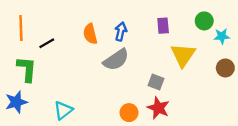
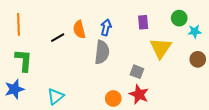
black line: (47, 43) -> (58, 38), moved
gray semicircle: (116, 60) -> (102, 52), turned -50

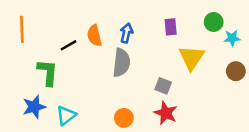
green L-shape: (24, 60) -> (48, 72), moved
blue star: (14, 89) -> (34, 107), moved
orange circle: (113, 98) -> (124, 118), moved

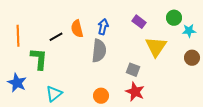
purple rectangle: (171, 27) -> (139, 22), turned -48
orange line: (22, 29) -> (18, 36), moved
blue star: (34, 107) -> (17, 83), moved, turned -30

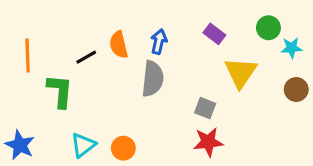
blue star: (17, 83) -> (20, 145), moved
red star: (135, 92) -> (208, 142), turned -30
orange circle: (101, 96) -> (123, 148), moved

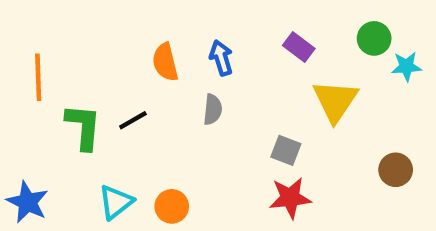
blue arrow: (159, 42) -> (221, 58), turned -30
black line: (86, 57) -> (133, 120), moved
gray semicircle: (153, 79) -> (213, 109), size x0.6
brown circle: (296, 89) -> (396, 170), moved

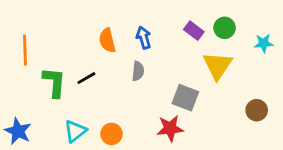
green circle: (374, 38) -> (225, 28), moved
gray square: (286, 150) -> (185, 98), size x1.4
red star: (290, 198) -> (170, 128), moved

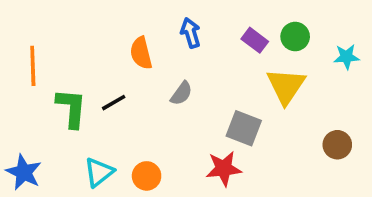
blue arrow: (144, 38) -> (191, 33), moved
gray semicircle: (138, 71) -> (181, 93), turned 30

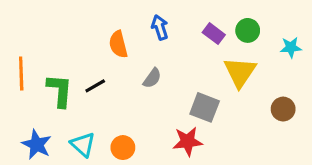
orange line: (33, 66) -> (21, 74), moved
brown circle: (337, 145) -> (283, 109), moved
blue star: (24, 172) -> (37, 144), moved
cyan triangle: (99, 172) -> (83, 144), turned -40

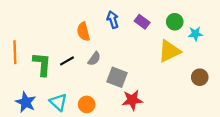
purple rectangle: (214, 34) -> (142, 22), moved
cyan star: (291, 47) -> (195, 34), moved
yellow triangle: (240, 72) -> (169, 51), turned 30
gray semicircle: (152, 78) -> (94, 59), moved
gray square: (205, 107) -> (117, 77), moved

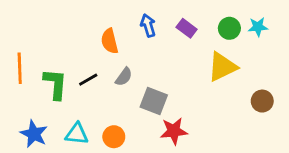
cyan star: (195, 34) -> (258, 27), moved
cyan triangle: (58, 102) -> (77, 134), turned -36

